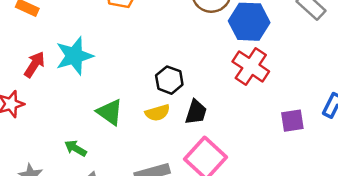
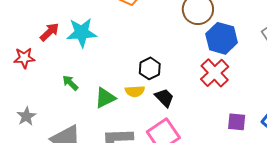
green triangle: (110, 112) -> (105, 98), moved, turned 45
black trapezoid: (196, 112) -> (164, 98), turned -75
green arrow: (75, 148) -> (70, 83), moved

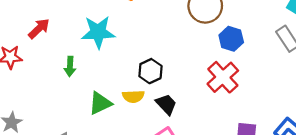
cyan star: (82, 33) -> (98, 32), moved
blue hexagon: (222, 38) -> (231, 39), size x0.7
green arrow: (70, 83) -> (70, 66), moved, turned -132

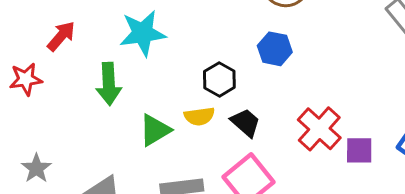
blue hexagon: (231, 39) -> (275, 49), moved
green arrow: (70, 66) -> (109, 84), size x1.5
red cross: (223, 77) -> (319, 129), moved

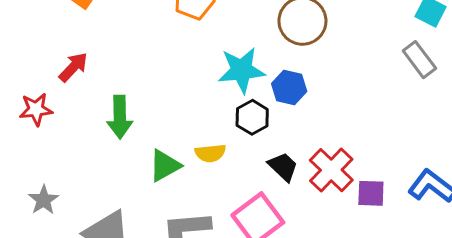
cyan star: (143, 33) -> (241, 70), moved
black hexagon: (219, 79) -> (252, 117), moved
black trapezoid: (246, 123) -> (283, 167), moved

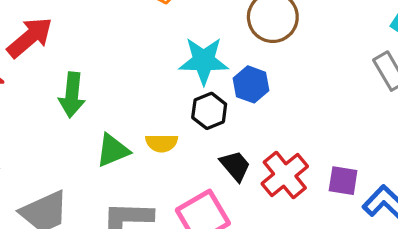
red arrow: (73, 67) -> (30, 37), size x1.4
purple square: (371, 193) -> (343, 181), moved

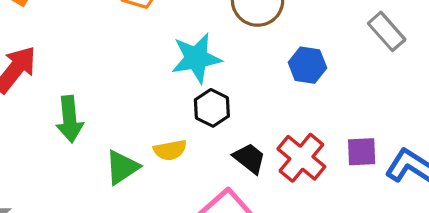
blue hexagon: (251, 84) -> (307, 65), moved

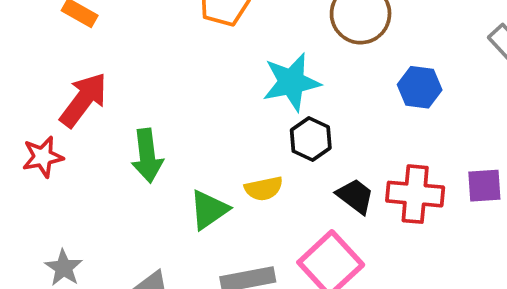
red cross: (301, 158) -> (415, 194), turned -33

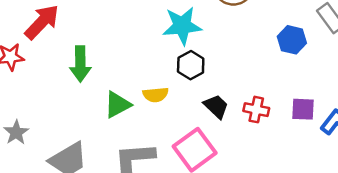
blue hexagon: (420, 87) -> (292, 40), moved
red cross: (415, 194) -> (256, 110), size x0.7

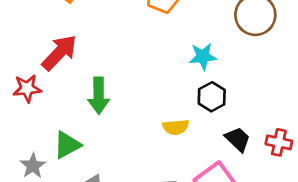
cyan star: (182, 26) -> (203, 56), size x0.7
green triangle: (117, 105) -> (67, 145), moved

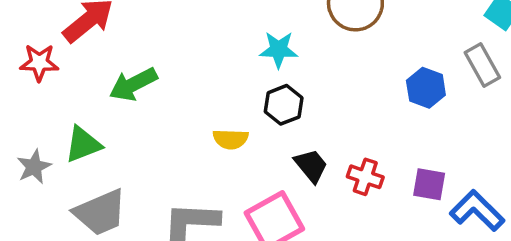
green arrow: (99, 96) -> (133, 84), turned 56

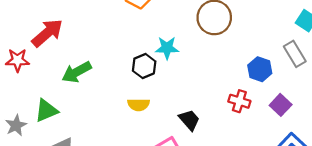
black hexagon: (284, 105) -> (144, 66), moved
red cross: (365, 177) -> (239, 101), moved
purple square: (429, 184) -> (281, 105), moved, turned 35

